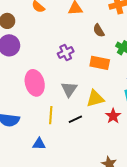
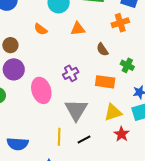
pink ellipse: (35, 83) -> (41, 90), moved
gray triangle: (69, 89) -> (76, 110), size x1.4
yellow triangle: (95, 99) -> (113, 112), moved

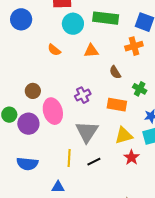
brown circle: (10, 45) -> (33, 91), moved
purple circle: (14, 69) -> (28, 124), moved

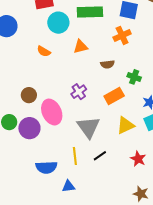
brown semicircle: (115, 72) -> (107, 64), turned -56
orange rectangle: (117, 105) -> (114, 96), turned -30
red star: (132, 157) -> (138, 159), moved
blue semicircle: (27, 164) -> (46, 167), moved

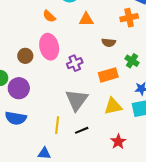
pink ellipse: (52, 112) -> (49, 47), moved
blue semicircle: (46, 167) -> (16, 118), moved

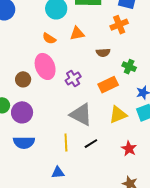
orange semicircle: (49, 16) -> (49, 38), moved
gray triangle: (77, 100) -> (81, 115), turned -30

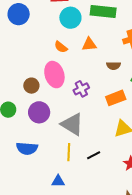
purple circle: (22, 112) -> (39, 112), moved
gray triangle: (81, 115) -> (72, 124), moved

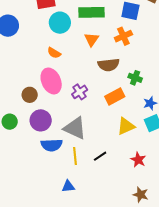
orange triangle: (89, 44) -> (92, 39), moved, turned -42
brown semicircle: (113, 66) -> (109, 65), size x1.5
blue semicircle: (27, 148) -> (52, 145), moved

